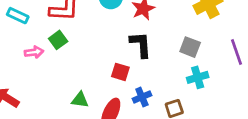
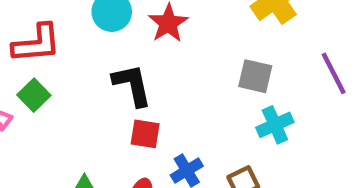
black L-shape: (141, 45) -> (132, 85), moved

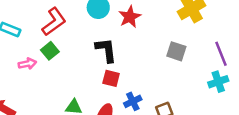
red L-shape: (37, 43) -> (54, 22), turned -36
cyan cross: (275, 125) -> (218, 82), moved

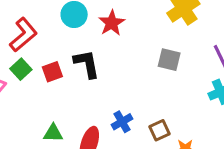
red square: (111, 78) -> (52, 72), moved, turned -30

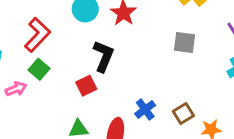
black L-shape: (87, 64) -> (104, 56), turned 40
red square: (52, 72) -> (86, 86), moved

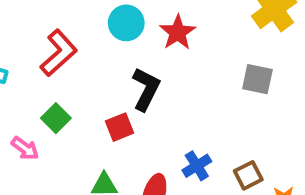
green square: (39, 69) -> (56, 118), moved
pink arrow: (16, 89) -> (25, 148), moved, turned 54

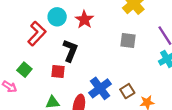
red L-shape: (59, 53) -> (37, 34), moved
red square: (119, 127) -> (58, 71), turned 32
blue cross: (197, 166) -> (100, 88), size x1.5

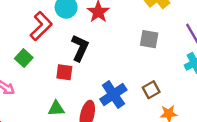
green square: (24, 70) -> (24, 58), moved
brown square: (127, 91) -> (151, 90), moved

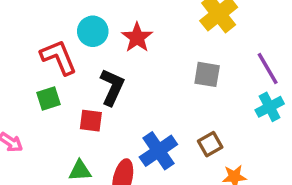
red L-shape: (41, 26) -> (59, 57), turned -68
green square: (24, 58) -> (49, 98), moved, turned 30

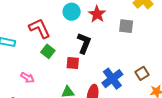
red L-shape: (59, 57) -> (40, 28), moved
gray square: (207, 74) -> (126, 26), moved
green square: (49, 98) -> (48, 51), turned -32

